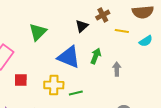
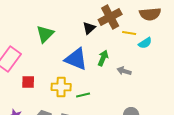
brown cross: (103, 15) -> (110, 17), size x1.6
cyan semicircle: (146, 41) -> (145, 43), moved
gray arrow: (117, 69) -> (124, 71), turned -72

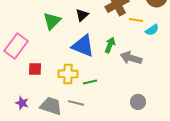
black triangle: (89, 28) -> (82, 15), moved
gray arrow: (124, 71) -> (131, 58), size x1.5

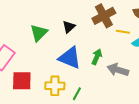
red square: (35, 69) -> (22, 81), size x1.5
green line: (90, 82) -> (77, 94), turned -48

